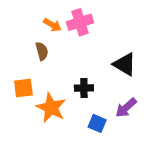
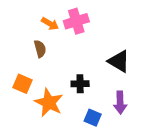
orange square: (23, 88) -> (23, 84), turned 30
purple arrow: (126, 108) -> (120, 103), turned -50

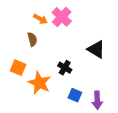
pink cross: (76, 21) -> (62, 17), turned -30
black cross: (80, 84) -> (65, 68), turned 32
purple arrow: (120, 103) -> (97, 100), moved

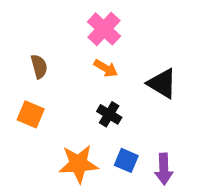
orange arrow: (40, 19) -> (106, 68), moved
brown semicircle: (32, 39) -> (39, 66), moved
orange star: (39, 83) -> (78, 164), moved, turned -30

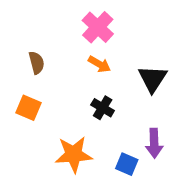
black triangle: (162, 84) -> (153, 79), turned 32
blue square: (126, 160) -> (127, 164), moved
purple arrow: (164, 169) -> (154, 143), moved

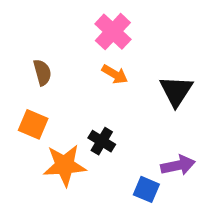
black cross: (103, 108) -> (102, 141), moved
purple arrow: (154, 143) -> (178, 165), turned -100
orange star: (74, 154) -> (65, 165), moved

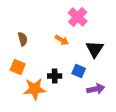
pink cross: (113, 32) -> (78, 17), moved
black cross: (102, 141) -> (55, 76), turned -32
blue square: (146, 189) -> (79, 71), moved

